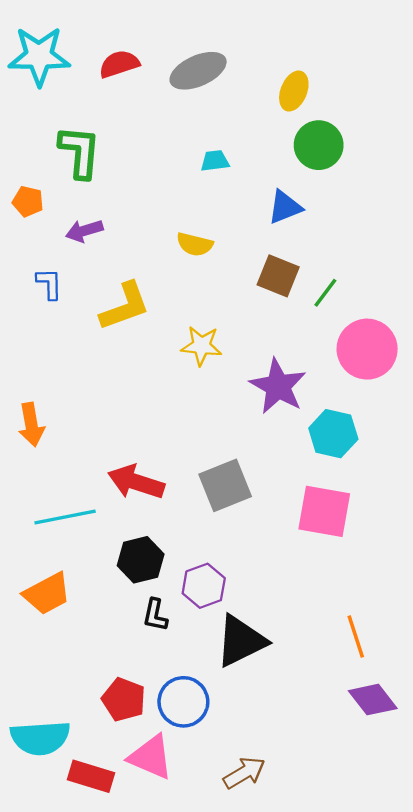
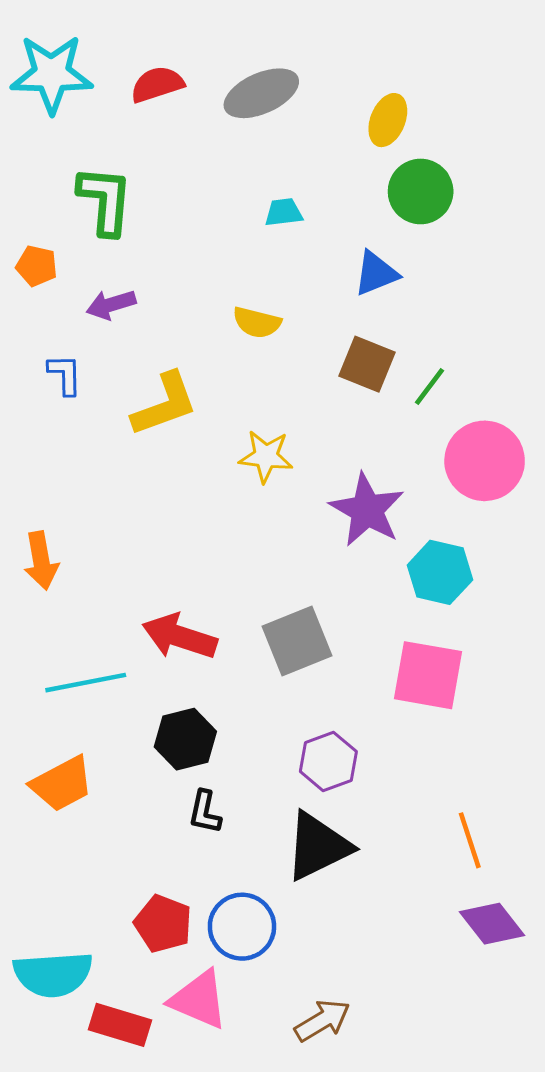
purple hexagon: (204, 586) -> (328, 761), moved

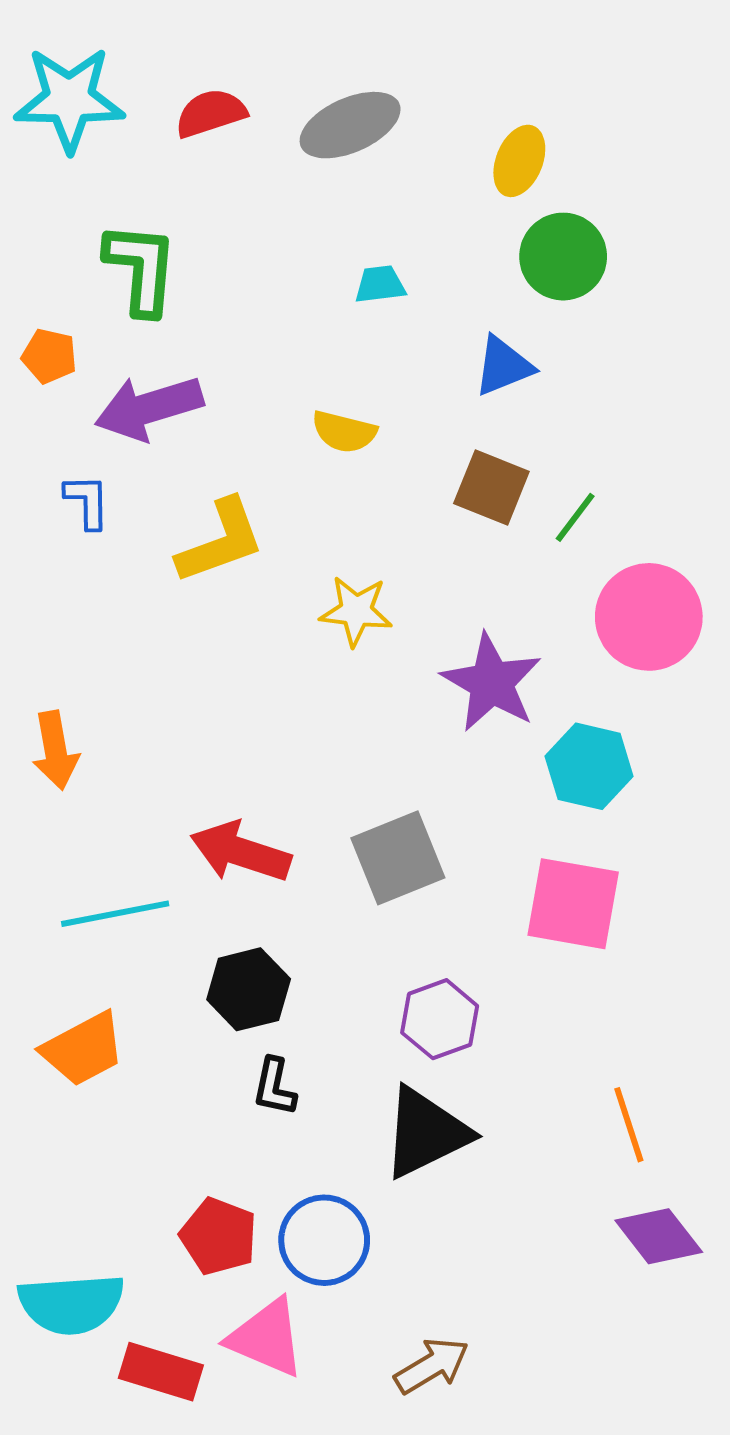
purple arrow: (111, 305) -> (149, 408), size x1.6

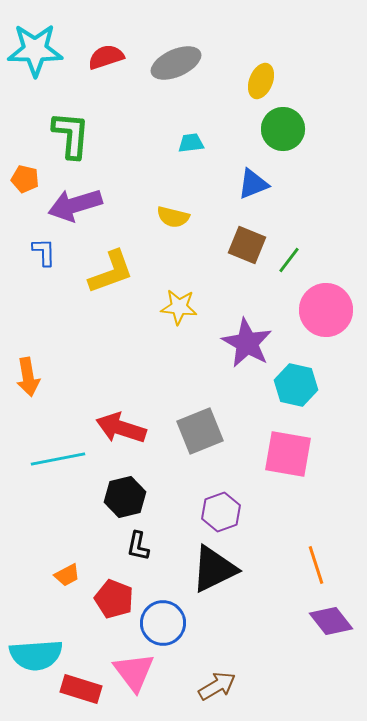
orange trapezoid: (83, 1049) -> (67, 575), moved, size x0.6
red pentagon: (219, 1236) -> (114, 599), moved
pink triangle: (266, 1338) -> (134, 672), turned 30

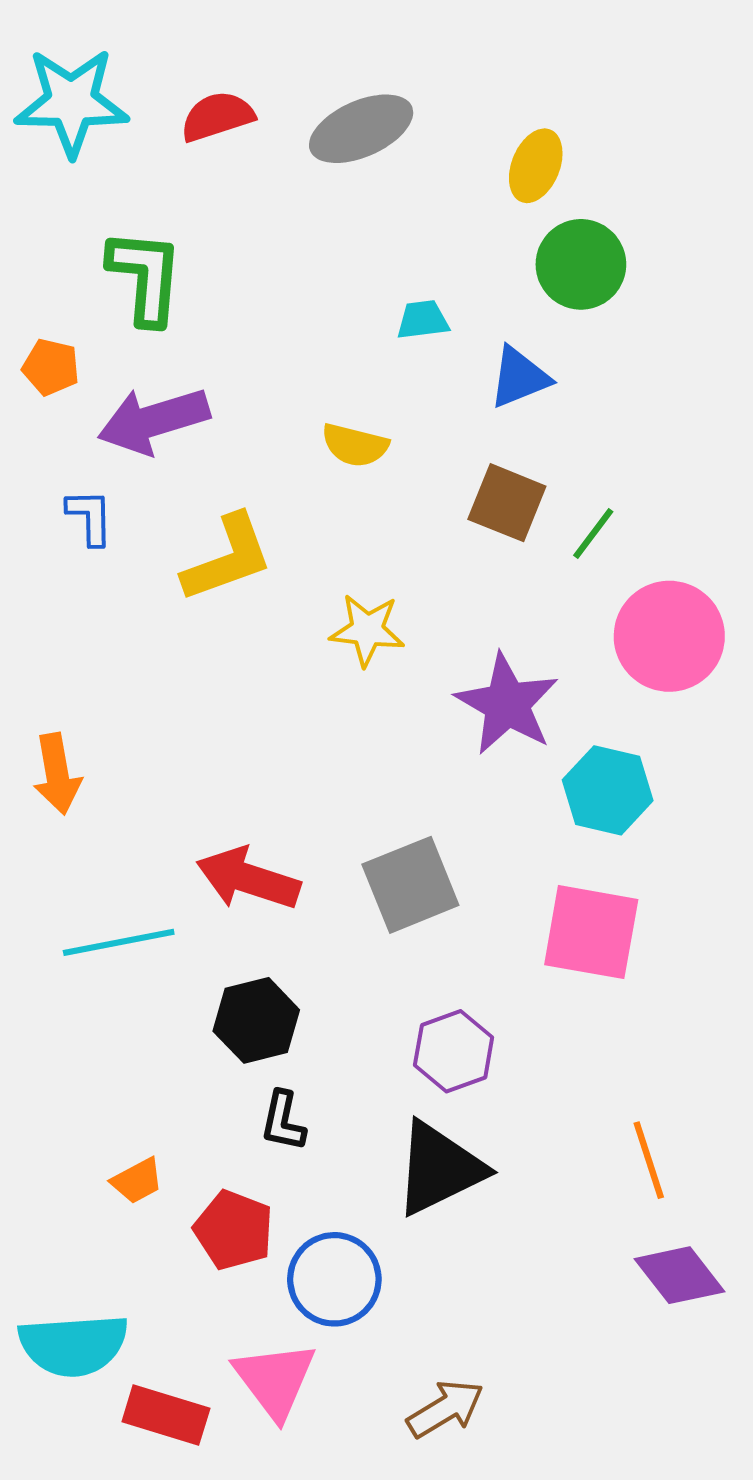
cyan trapezoid: (191, 143) -> (423, 320), moved

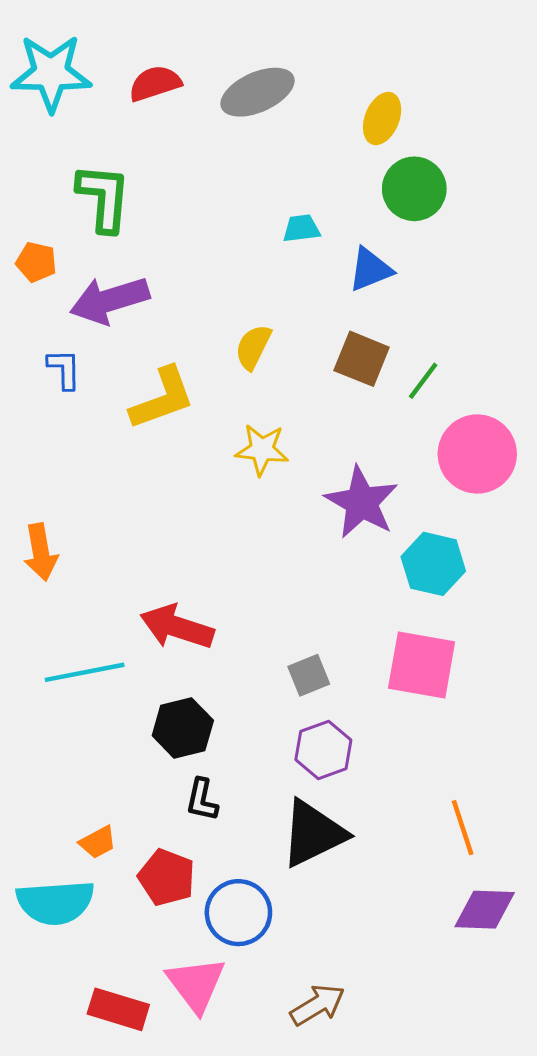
yellow semicircle: (355, 445) -> (253, 347), moved, turned 102
gray square: (410, 885) -> (309, 675), moved, size x0.6
purple diamond: (680, 1275) -> (485, 910), turned -50
cyan semicircle: (73, 1345) -> (55, 902), moved

